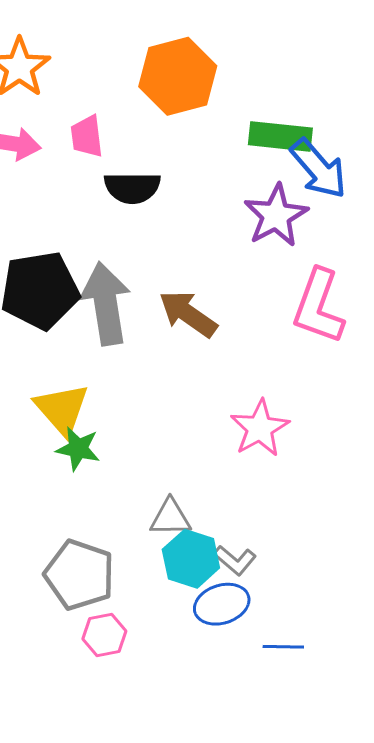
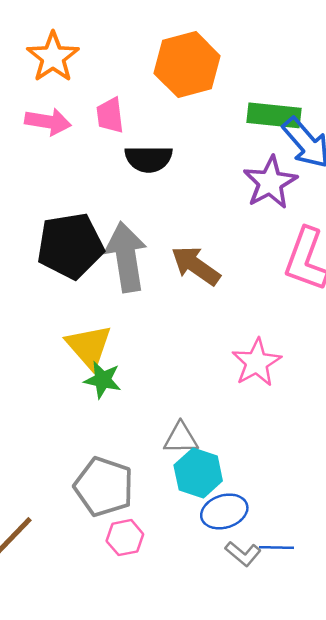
gray L-shape: (235, 560) -> (243, 554), moved

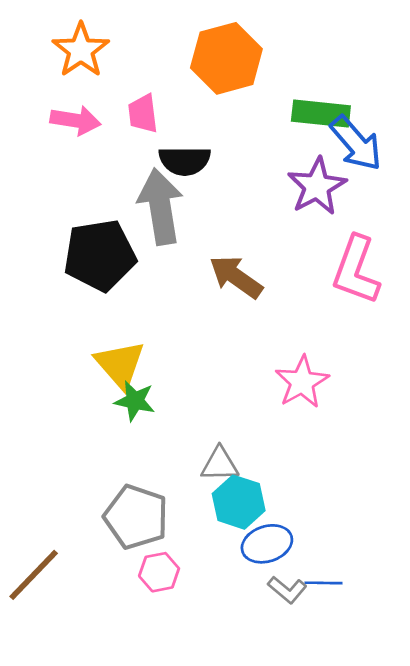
gray arrow: (126, 257) -> (160, 207), moved

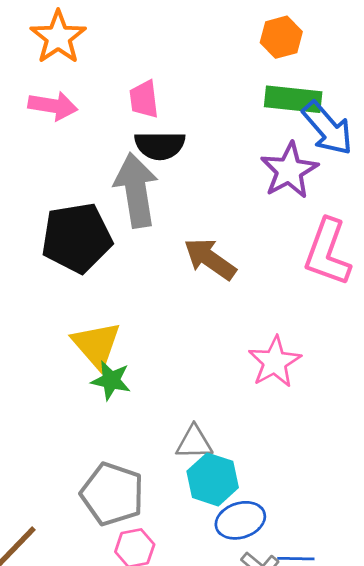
orange hexagon: (226, 58) -> (281, 37), moved, size x0.6
pink trapezoid: (143, 114) -> (144, 99), moved

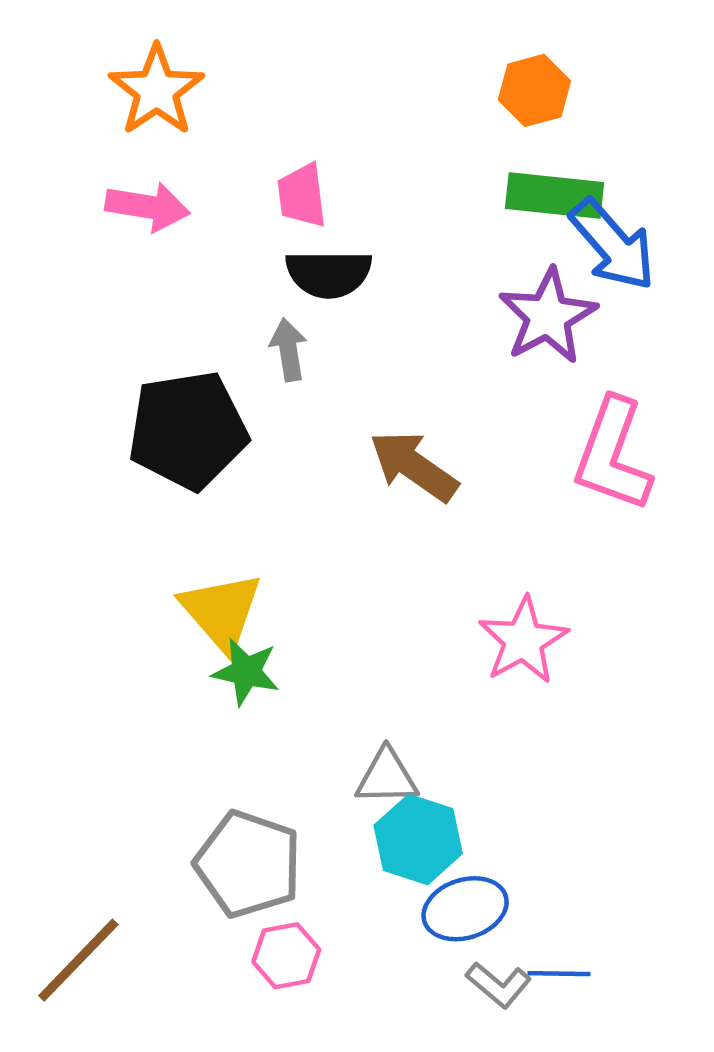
gray arrow: (136, 190) -> (288, 350), size x0.5

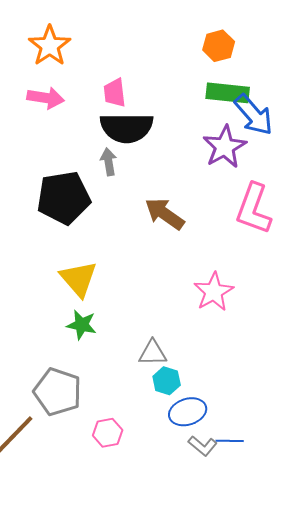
black semicircle: (329, 274) -> (127, 128), size x1.4
green star: (246, 672) -> (82, 325), moved
cyan hexagon: (418, 839) -> (167, 381), size x0.7
gray pentagon: (248, 864) -> (58, 392), moved

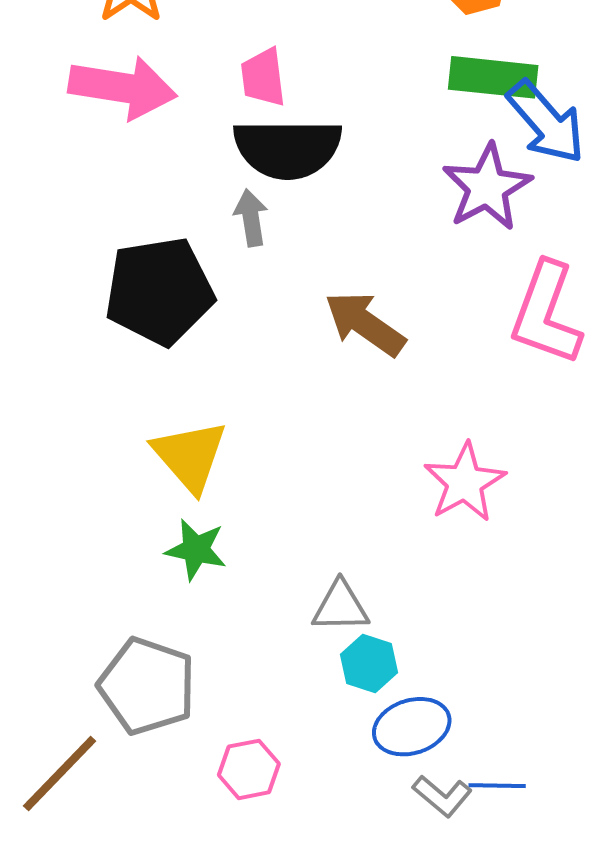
pink arrow: (46, 98) -> (123, 88), size x1.4

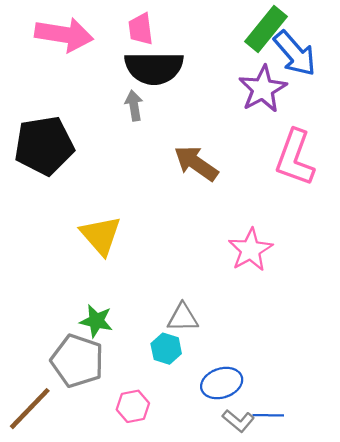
green rectangle: (493, 77) -> (266, 29), turned -57
black pentagon: (159, 291) -> (44, 146), moved
green star: (196, 550) -> (96, 321), moved
cyan hexagon: (369, 664) -> (166, 349), moved

